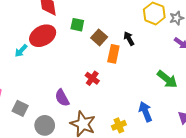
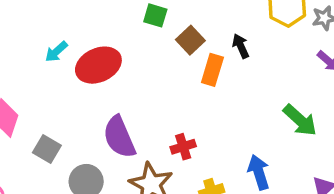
red ellipse: (43, 36) -> (98, 65), moved
red cross: (92, 78) -> (183, 147), moved, turned 32
purple semicircle: (62, 98) -> (119, 137), size x1.4

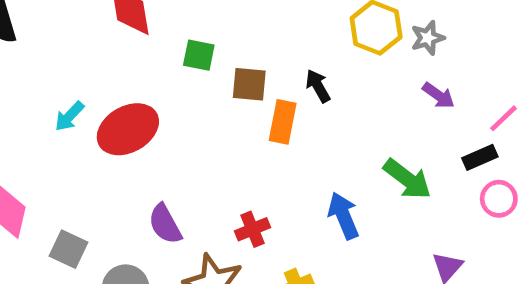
brown square: (190, 40) -> (249, 84), turned -36
purple semicircle: (119, 137) -> (165, 224), size x0.7
blue arrow: (259, 172) -> (344, 216), moved

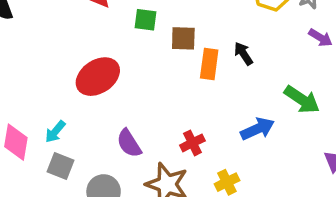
black arrow: (318, 86) -> (243, 54), moved
cyan arrow: (69, 116) -> (55, 132), moved
blue arrow: (344, 216) -> (258, 129), turned 92

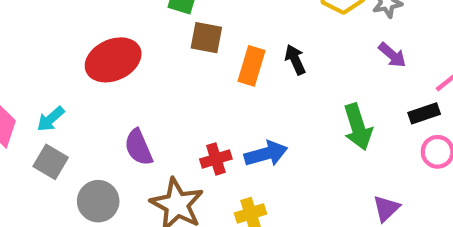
brown square: (183, 38) -> (206, 38), moved
green arrow: (302, 100) -> (358, 127), turned 30
blue arrow: (258, 129) -> (266, 154), moved

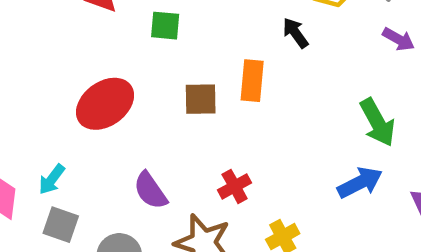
brown square: (206, 38) -> (201, 99), moved
black arrow: (295, 60) -> (296, 33), moved
blue arrow: (266, 154) -> (360, 183), moved

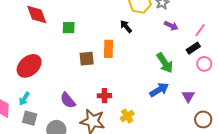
red ellipse: (105, 104) -> (29, 66), moved
red cross: (235, 186) -> (104, 96), turned 32

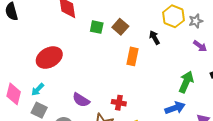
brown square: (87, 59) -> (120, 27), moved, turned 35
green arrow: (165, 63) -> (186, 82), turned -135
purple semicircle: (68, 100) -> (81, 100), turned -30

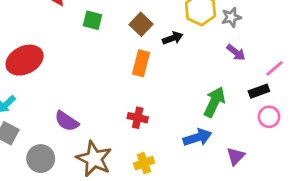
brown square: (120, 27) -> (141, 24), moved
black arrow: (154, 37) -> (173, 38), turned 96
red cross: (119, 103) -> (138, 118), moved

